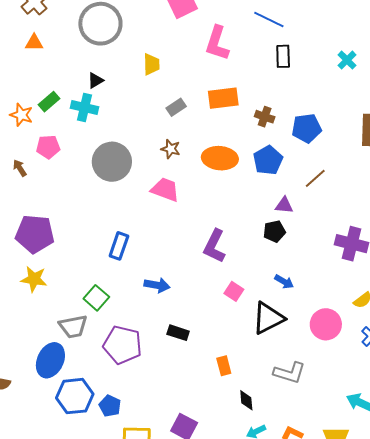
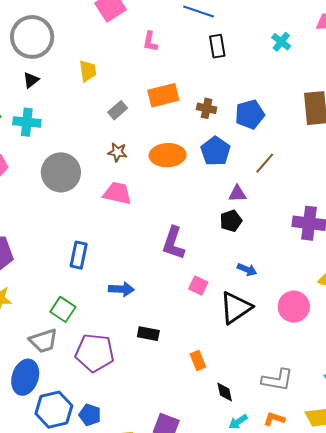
pink L-shape: (217, 43) -> (150, 42), size x0.6
black triangle: (95, 80) -> (31, 80), moved
gray L-shape: (289, 373) -> (277, 380), moved

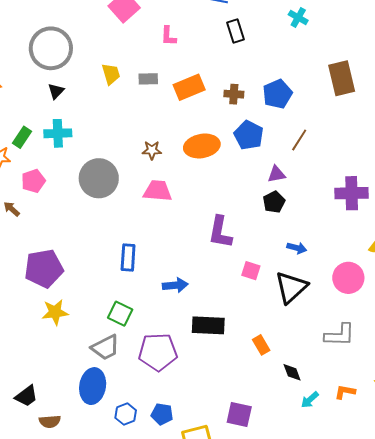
gray rectangle: (118, 110) -> (148, 79), moved, turned 48
black rectangle: (148, 334) -> (208, 325), size x1.5
gray L-shape: (277, 380) -> (340, 335), moved
blue hexagon: (54, 410) -> (126, 414), size x0.6

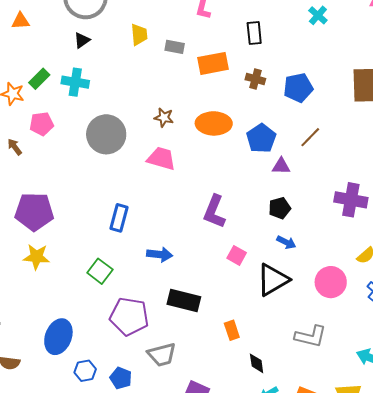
cyan cross: (298, 18) -> (318, 15), moved
black rectangle: (236, 31) -> (254, 33), moved
blue pentagon: (249, 135) -> (261, 138), moved
black pentagon: (274, 202) -> (280, 208), moved
gray trapezoid: (105, 347) -> (162, 355), moved

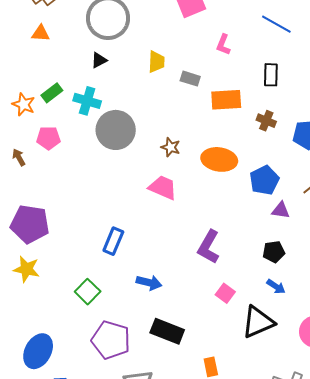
gray circle: (106, 134) -> (116, 130), moved

